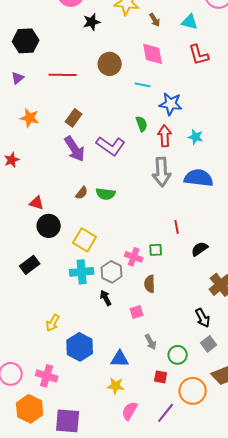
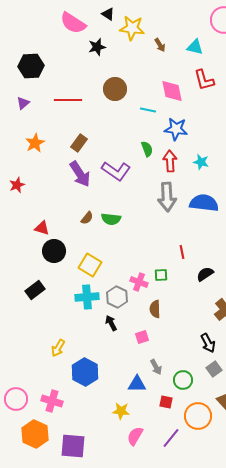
pink diamond: (153, 54) -> (172, 91), moved
orange star: (30, 118) -> (35, 143), turned 30
blue triangle: (120, 359) -> (137, 384), moved

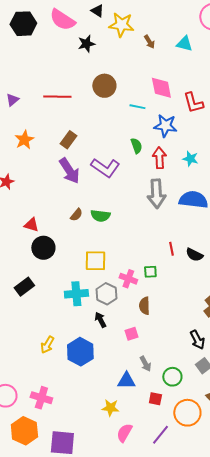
black hexagon: (31, 66) -> (23, 24), moved
red L-shape: (204, 80) -> (193, 103), moved
yellow square: (90, 265) -> (95, 261), moved, turned -30
black semicircle: (205, 274) -> (194, 255), moved, turned -120
blue hexagon: (85, 372) -> (80, 352), moved

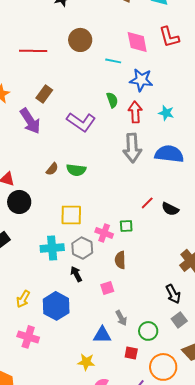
red L-shape: (193, 103) -> (169, 37), moved
purple arrow: (69, 171) -> (30, 121), moved
red line: (171, 249) -> (147, 203), turned 56
pink cross: (41, 398) -> (28, 337), moved

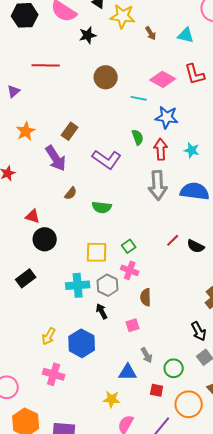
pink diamond: (137, 42) -> (163, 79), turned -50
red line: (33, 51) -> (46, 65), moved
brown semicircle: (52, 169) -> (71, 193), moved
green square: (126, 226) -> (129, 246), moved, turned -32

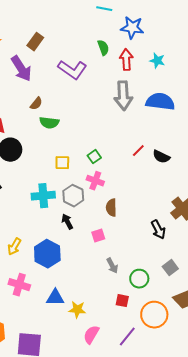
green semicircle: (102, 207) -> (49, 123), moved
yellow square: (97, 252) -> (62, 163), size x0.7
black arrow: (199, 331) -> (158, 230), moved
blue triangle: (128, 372) -> (55, 298), moved

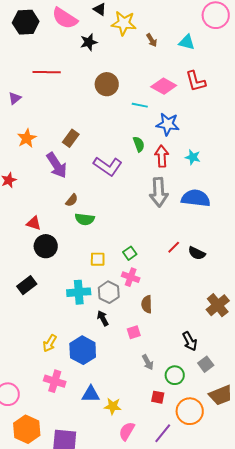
black arrow: (158, 230) -> (190, 341), moved

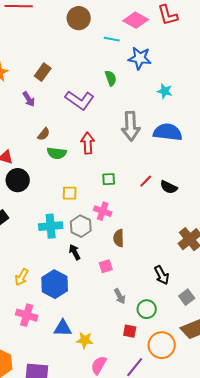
red arrow: (162, 156) -> (88, 143), moved
purple arrow: (57, 165) -> (29, 99), size x0.6
green square: (130, 253) -> (109, 179), moved, turned 32
gray square: (206, 364) -> (187, 297), moved

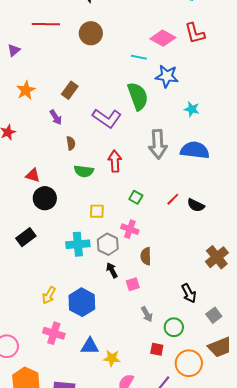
brown circle: (79, 18) -> (91, 33), moved
green semicircle: (111, 78) -> (138, 96), size x1.8
brown semicircle: (44, 134) -> (71, 143), moved, turned -48
green square: (109, 179) -> (136, 197), turned 32
black arrow: (75, 252) -> (112, 270), moved

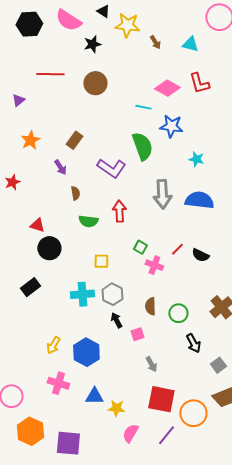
pink cross: (130, 229) -> (154, 265), moved
green circle: (174, 327) -> (178, 313), moved
red square: (157, 349) -> (161, 399), size x2.0

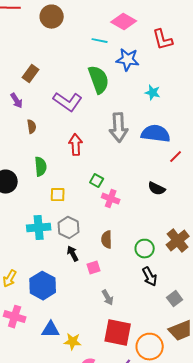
red L-shape: (199, 83) -> (163, 40), moved
green semicircle: (88, 221) -> (41, 167), moved, turned -102
red line: (177, 249) -> (176, 157), moved
green circle: (178, 313) -> (145, 249), moved

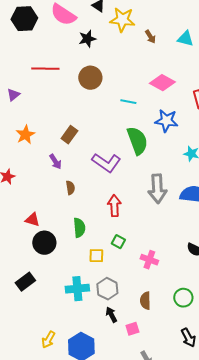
cyan line: (100, 41) -> (128, 102), moved
green square: (97, 181) -> (118, 242), moved
green circle: (145, 249) -> (183, 298), moved

